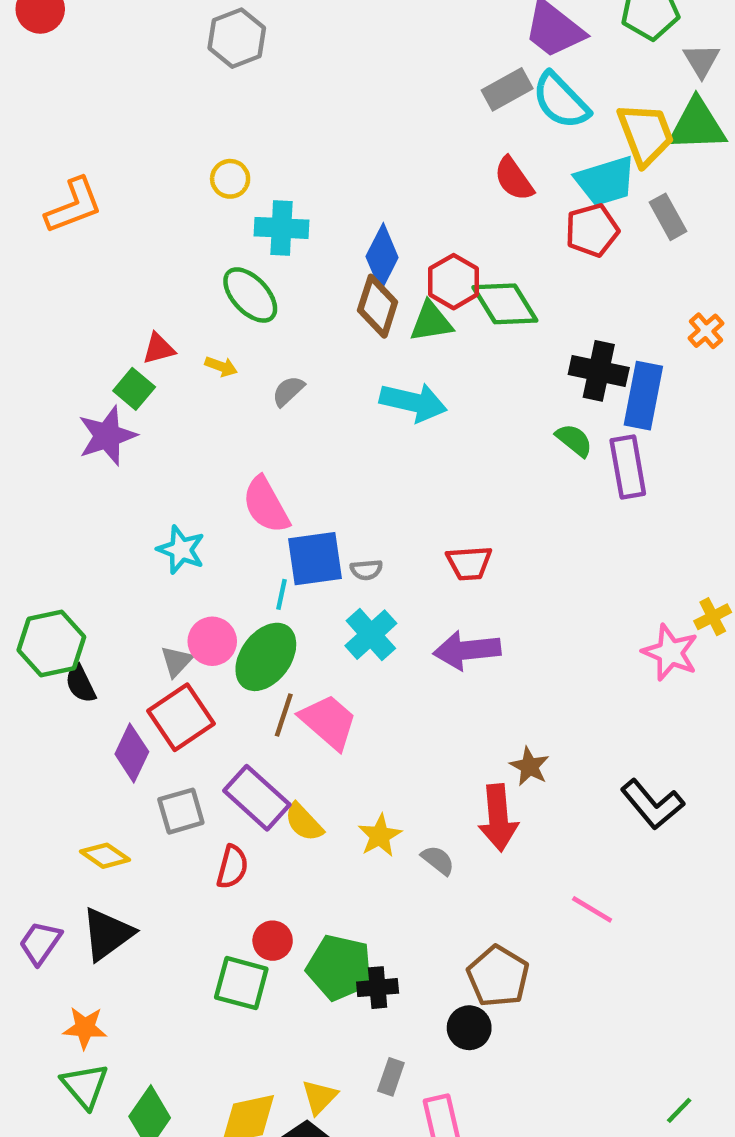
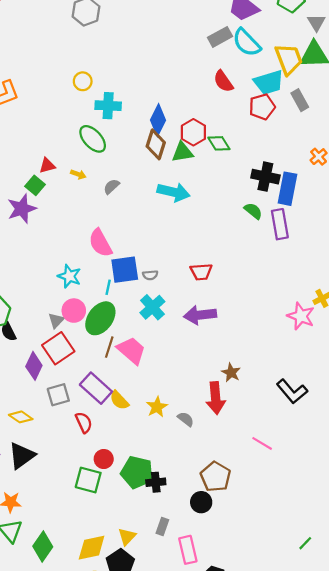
green diamond: (505, 304) -> (219, 143), size x0.7
cyan star: (181, 550) -> (69, 276), moved
red semicircle: (232, 867) -> (84, 422), turned -40

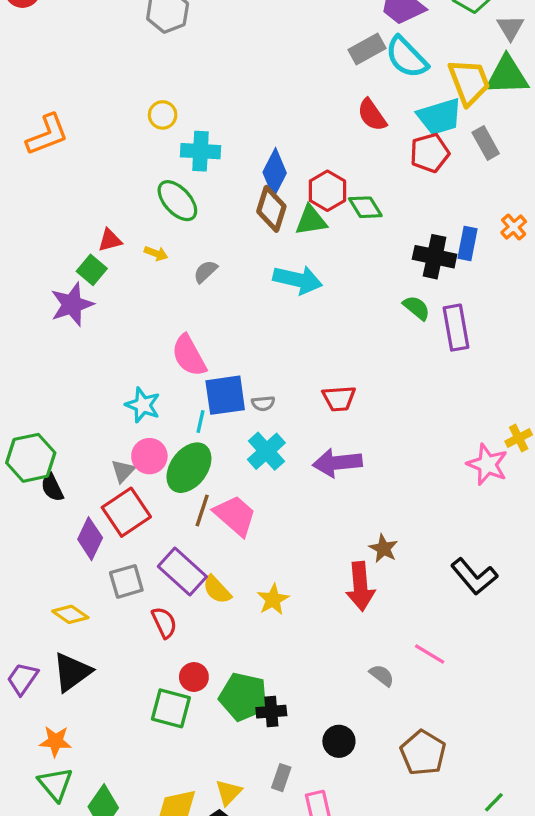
blue rectangle: (288, 189) -> (468, 243), moved, size x0.7
gray semicircle: (186, 419) -> (382, 675), moved
brown pentagon: (216, 477) -> (423, 753), moved

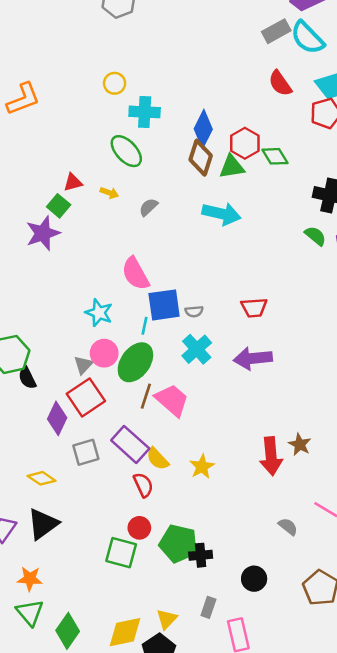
brown star: (383, 548) -> (300, 444), moved
red semicircle: (164, 623) -> (143, 485), moved

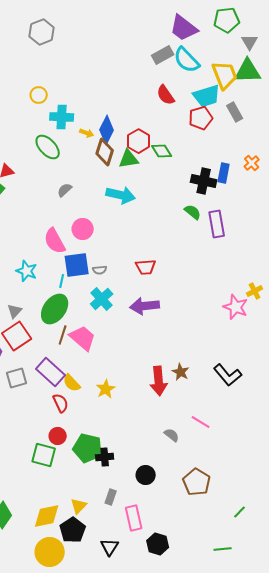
yellow arrow: (109, 193) -> (87, 133), moved
pink circle: (104, 353) -> (83, 229), moved

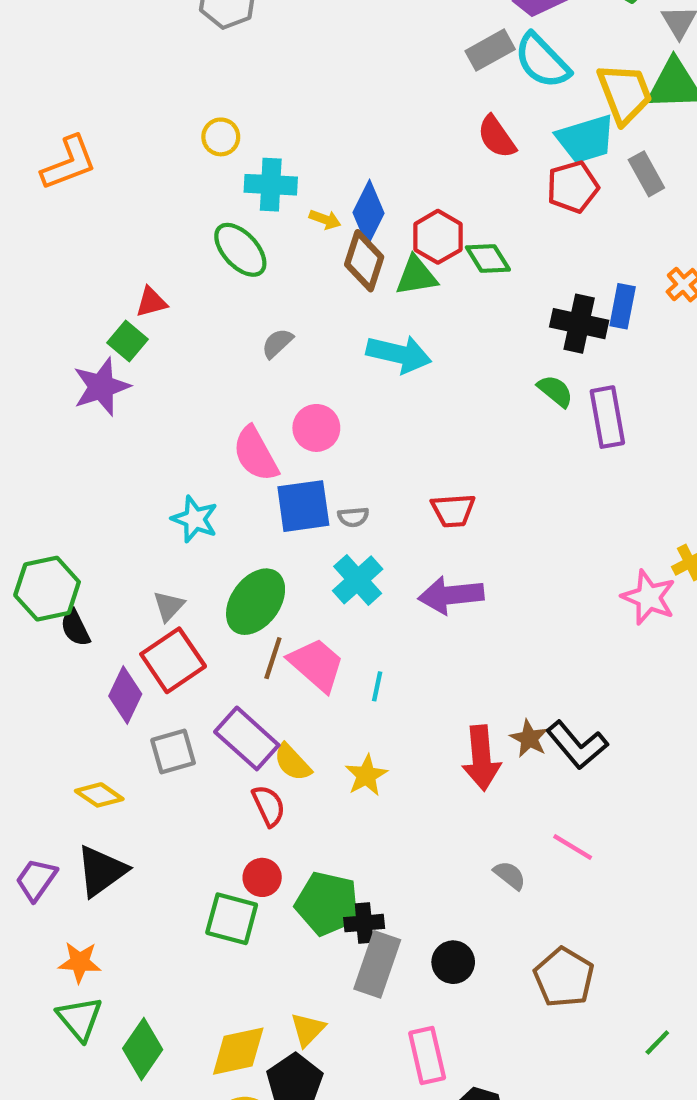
cyan line: (62, 281) -> (377, 686), moved
black L-shape: (228, 375) -> (577, 745), moved
gray rectangle: (111, 497) -> (377, 964), moved, size x1.8

